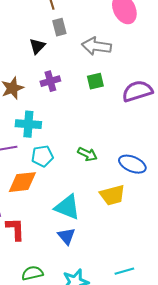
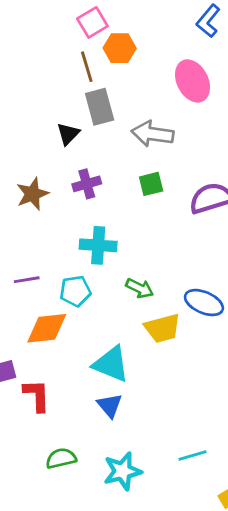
gray rectangle: (59, 27) -> (100, 107), size x1.4
cyan cross: (28, 124) -> (98, 245), moved
yellow trapezoid: (112, 195) -> (162, 328), moved

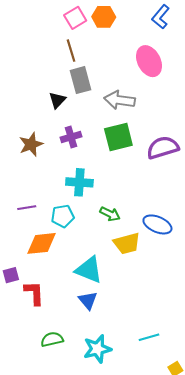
orange hexagon: (120, 48) -> (104, 17), moved
green square: (151, 184) -> (118, 137), size x1.6

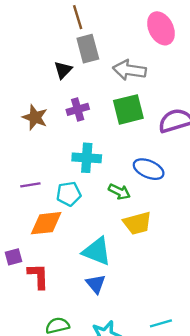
brown star: (31, 144) -> (35, 117), turned -30
blue ellipse: (157, 224) -> (149, 169), moved

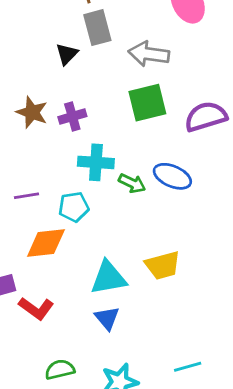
purple cross: (78, 109) -> (72, 117), moved
green arrow: (119, 192) -> (132, 183), moved
yellow trapezoid: (137, 223) -> (163, 265), moved
cyan triangle: (97, 251) -> (108, 278), turned -32
red L-shape: (38, 276) -> (36, 308), turned 128

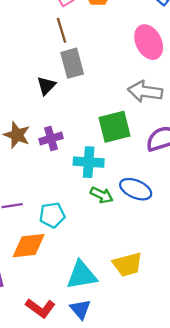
gray arrow: (149, 54) -> (145, 91), moved
cyan cross: (96, 162) -> (89, 162), moved
red L-shape: (36, 308) -> (40, 308), moved

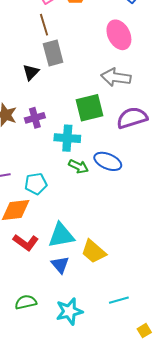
yellow trapezoid: (127, 264) -> (94, 252), moved, turned 56
red L-shape: (40, 308) -> (26, 242), moved

